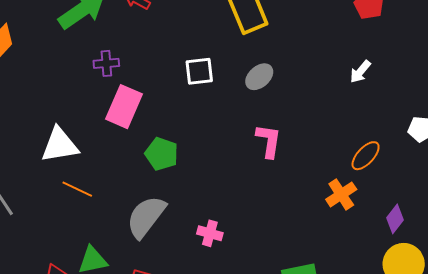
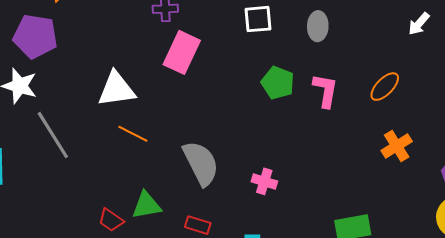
gray ellipse: (259, 77) -> (318, 26), turned -48
green pentagon: (162, 154) -> (278, 83), moved
orange ellipse: (366, 156) -> (385, 87), moved
gray semicircle: (146, 217) -> (201, 163), turned 114

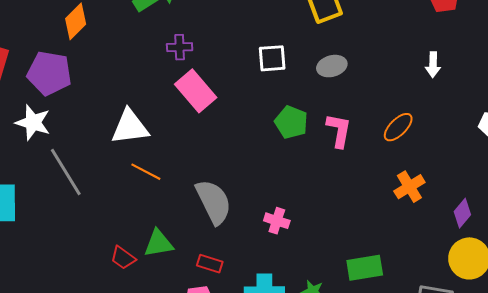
white arrow: (419, 24) -> (433, 65), turned -40
gray ellipse: (318, 26) -> (332, 66), turned 72
pink rectangle: (182, 52) -> (196, 91), turned -66

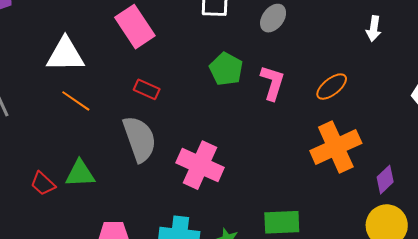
gray ellipse: (332, 66) -> (273, 18), turned -44
orange cross: (409, 187) -> (336, 147), size x1.6
pink cross: (277, 221) -> (200, 165), size x1.8
red rectangle: (210, 264) -> (147, 89), moved

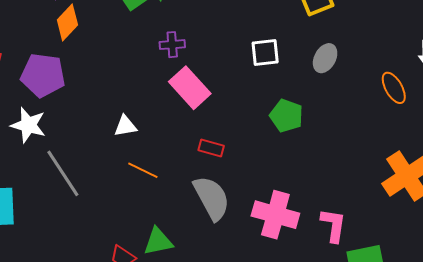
white triangle: (65, 55) -> (125, 126), size x0.6
pink L-shape: (272, 83) -> (333, 225), moved
orange ellipse: (332, 87) -> (394, 88), moved, turned -72

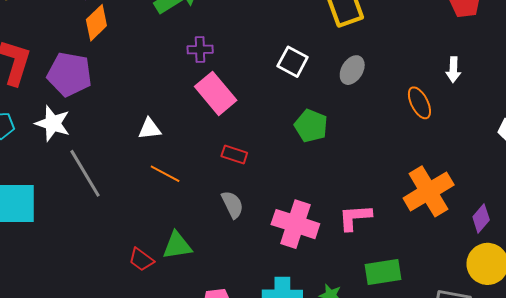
white square: (265, 53) -> (293, 62), turned 32
gray semicircle: (212, 198) -> (232, 205), size x0.6
pink L-shape: (333, 225) -> (355, 217), moved, turned -105

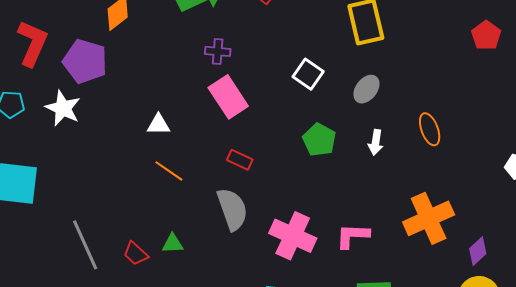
white arrow: (453, 70) -> (376, 142), moved
gray line: (85, 173) -> (85, 245), moved
gray semicircle: (232, 205) -> (232, 209), size x1.5
green triangle: (177, 246) -> (173, 244), size x0.7

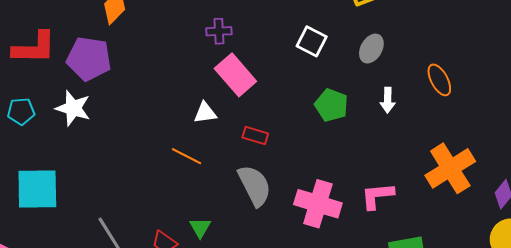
red L-shape: (32, 43) -> (34, 48), turned 75
white triangle: (159, 125) -> (205, 113), moved
green triangle: (173, 244) -> (200, 228), turned -50

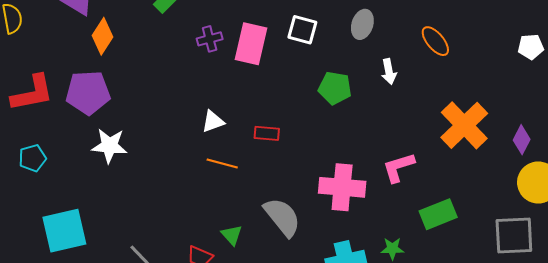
pink rectangle: (235, 75) -> (251, 44), moved, turned 66
white star: (73, 108) -> (109, 146), moved
orange line: (187, 156) -> (222, 164), moved
gray semicircle: (255, 186) -> (282, 217), moved

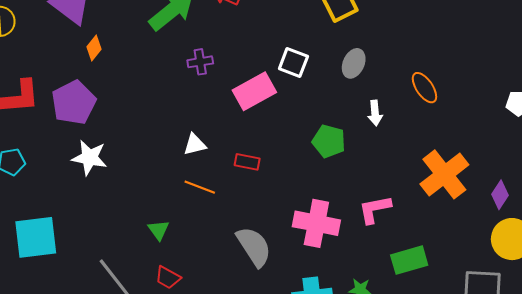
orange diamond: (103, 36) -> (94, 48), size x0.7
pink rectangle: (251, 44) -> (254, 91), moved, turned 42
green pentagon: (335, 88) -> (329, 141), moved
purple pentagon: (88, 93) -> (74, 103), turned -30
green triangle: (232, 235) -> (159, 230), moved

